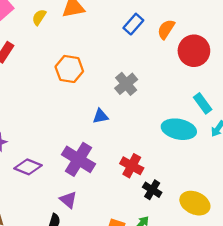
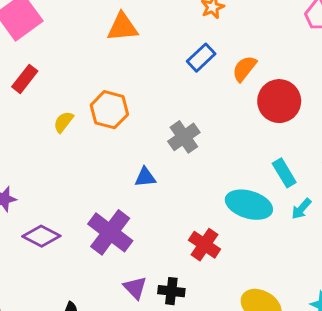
yellow semicircle: (39, 17) -> (63, 122), moved
red cross: (132, 166) -> (205, 245), moved
black cross: (152, 190) -> (171, 291), moved, turned -30
purple triangle: (68, 200) -> (135, 288), moved

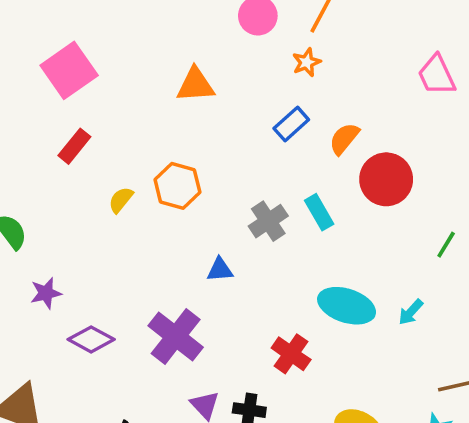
cyan rectangle: (284, 173) -> (319, 212), moved

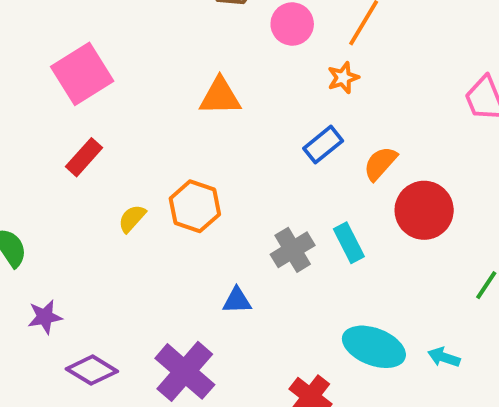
cyan arrow: (411, 312) -> (444, 357), turned 64

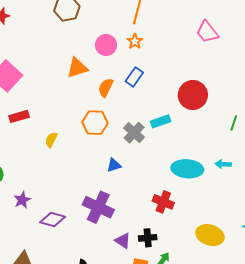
pink circle: (292, 24) -> (106, 45), moved
red rectangle: (84, 157) -> (19, 116), turned 48
orange semicircle: (380, 163) -> (106, 88), moved
orange hexagon: (195, 206) -> (95, 123), moved
cyan rectangle: (349, 243) -> (161, 121), turned -66

